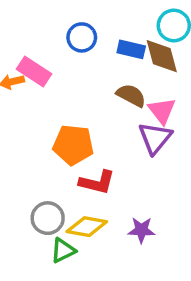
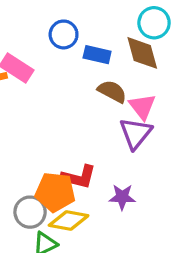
blue rectangle: (131, 49) -> (97, 55), moved
orange pentagon: (73, 145) -> (55, 192), moved
purple star: (141, 230) -> (122, 197), moved

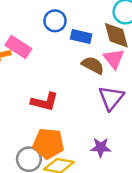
pink triangle: (142, 107) -> (114, 59), moved
red L-shape: (79, 177) -> (45, 102), moved

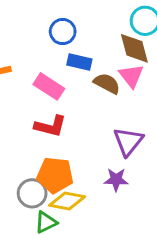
blue rectangle: (81, 36) -> (79, 62), moved
pink rectangle: (18, 47) -> (49, 86), moved
purple triangle: (111, 98) -> (128, 141), moved

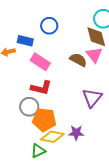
blue rectangle: (79, 62) -> (25, 41), moved
purple star: (116, 180) -> (76, 133), moved
gray circle: (32, 193) -> (29, 107), moved

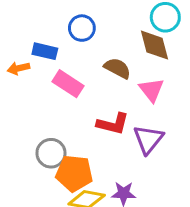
pink triangle: (94, 55) -> (151, 90), moved
brown semicircle: (78, 60) -> (117, 68), moved
red L-shape: (41, 88) -> (113, 124), moved

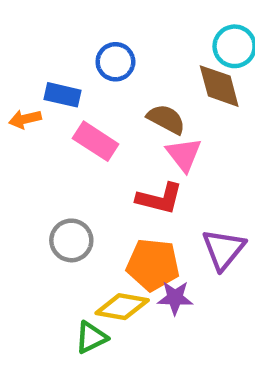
pink triangle: (151, 90) -> (184, 154), moved
purple triangle: (148, 139) -> (224, 249), moved
orange pentagon: (74, 173) -> (153, 265), moved

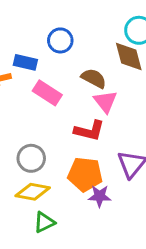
yellow diamond: (122, 307) -> (33, 192), moved

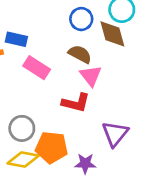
blue circle: (60, 40) -> (81, 19), moved
orange pentagon: (85, 174) -> (52, 147), moved

